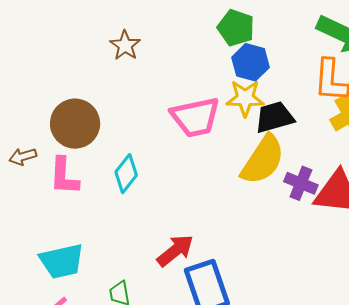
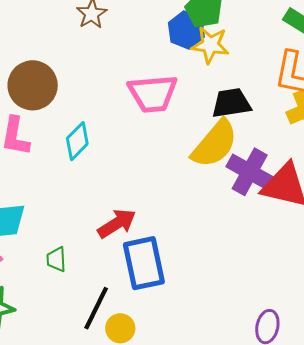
blue hexagon: (251, 62) -> (186, 30), moved
yellow star: (245, 98) -> (210, 45), moved
purple cross: (301, 183) -> (250, 172), size x1.4

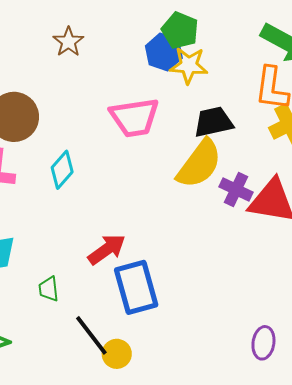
purple cross: (250, 172) -> (236, 189), size x0.7
black line: (96, 308) -> (91, 335), turned -60

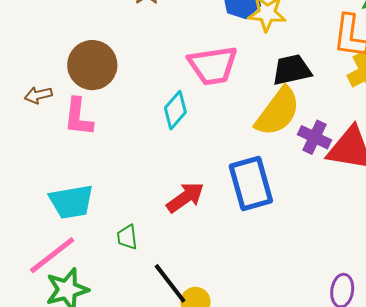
cyan diamond: (62, 170) -> (175, 110), moved
blue rectangle: (136, 287) -> (251, 184), moved

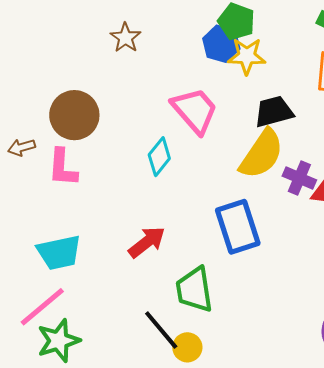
pink trapezoid: (213, 65) -> (195, 110), turned -120
red arrow: (185, 197) -> (147, 242), moved
green trapezoid: (127, 237) -> (194, 290), moved, size x1.8

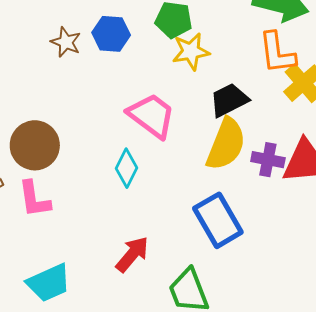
brown star: (125, 38) -> (66, 42), moved
blue hexagon: (221, 44) -> (111, 34), moved

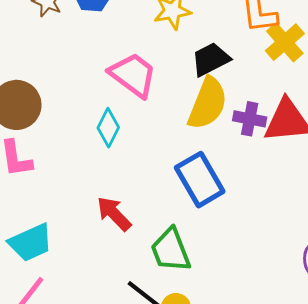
red arrow: (132, 254) -> (114, 214), turned -84

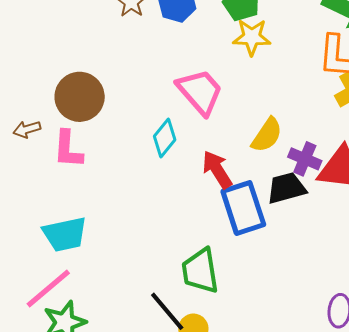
black trapezoid: (211, 59) -> (286, 188), moved
yellow semicircle: (208, 103) -> (267, 135), size x0.7
red arrow: (114, 214) -> (217, 170), moved

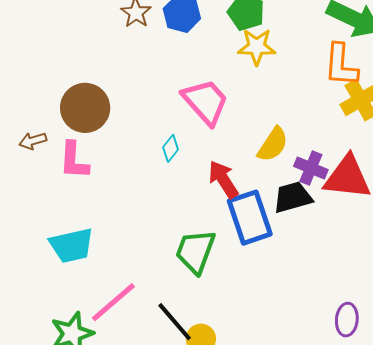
cyan diamond: (165, 138) -> (171, 148), size x0.7
green trapezoid: (200, 271) -> (195, 251), moved, turned 30
pink line: (48, 288) -> (113, 302), moved

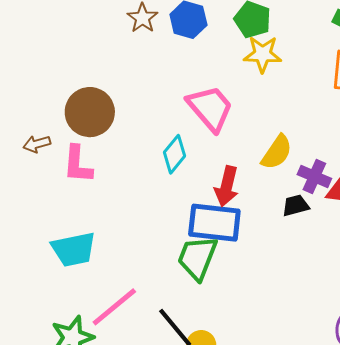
cyan diamond: (171, 148) -> (174, 154), size x1.4
red arrow: (223, 179) -> (227, 186), turned -135
black trapezoid: (293, 197) -> (296, 205), size x0.7
blue rectangle: (250, 218) -> (214, 223), moved, turned -66

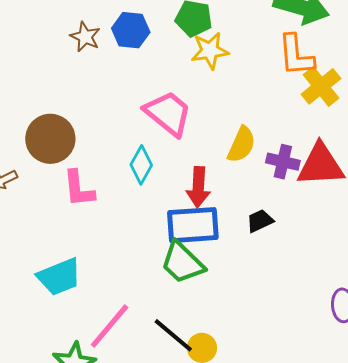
pink L-shape: (78, 164) -> (79, 189), moved
black trapezoid: (296, 205) -> (260, 221), moved
green trapezoid: (197, 258) -> (182, 263), turned -57

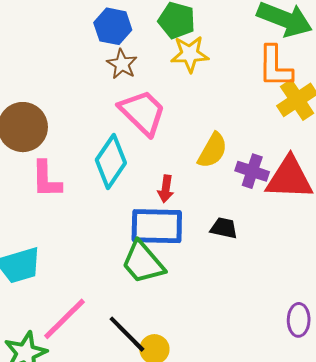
brown star: (85, 37) -> (122, 64), moved
cyan diamond: (141, 165) -> (111, 161), size x1.4
red arrow: (198, 187) -> (166, 189), size x0.7
black trapezoid: (260, 221) -> (224, 228), turned 32

